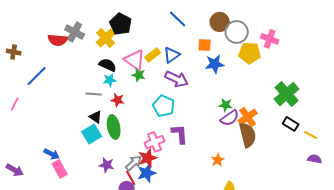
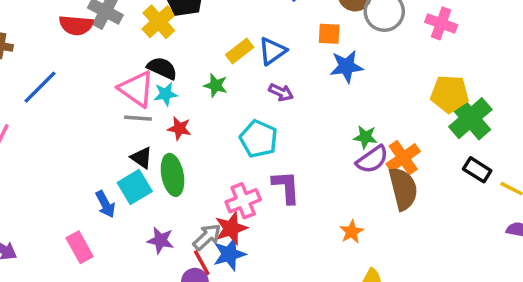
yellow pentagon: (250, 53) -> (450, 94), moved
pink triangle: (135, 60) -> (136, 89), moved
purple arrow: (177, 79) -> (281, 92), size x0.6
blue arrow: (52, 154) -> (105, 204), moved, turned 35

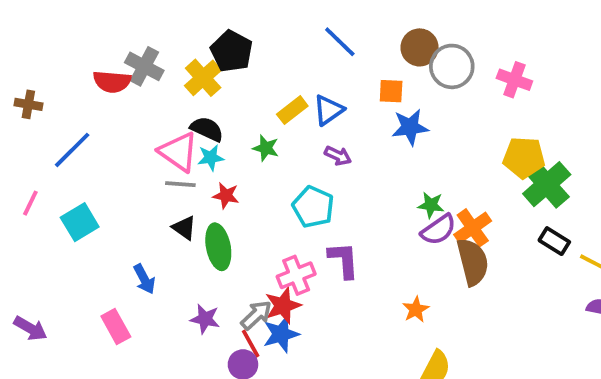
cyan square: (135, 187) -> (80, 222), moved

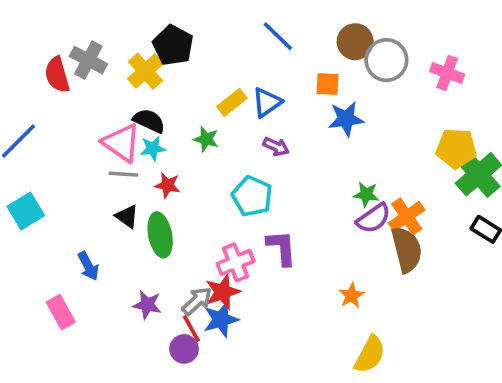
red semicircle: (112, 82) -> (57, 75), turned 69

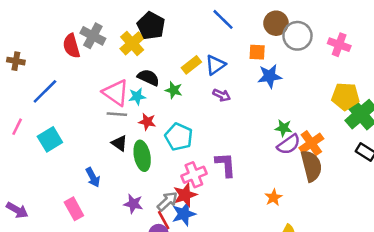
black semicircle: (149, 121) -> (148, 77), moved
cyan pentagon: (252, 196) -> (179, 137), moved

